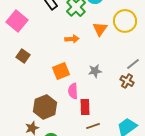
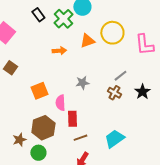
orange triangle: (100, 29) -> (87, 41), turned 35
orange square: (61, 71) -> (39, 91), moved
brown hexagon: (45, 107) -> (43, 128), moved

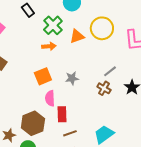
green cross: (63, 19) -> (53, 25), moved
orange square: (39, 91) -> (43, 76), moved

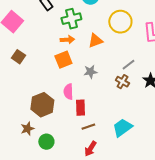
green cross: (53, 25) -> (71, 19), turned 30
orange triangle: (77, 36) -> (95, 41), moved
orange square: (43, 76) -> (63, 60), moved
brown hexagon: (33, 123) -> (42, 105), moved

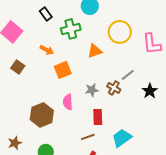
orange arrow: (67, 40) -> (47, 50), moved, turned 32
gray star: (90, 72) -> (92, 90), moved
brown cross: (122, 82) -> (114, 88), moved
red rectangle: (80, 108) -> (98, 117), moved
brown star: (27, 129) -> (15, 143), moved

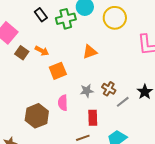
green cross: (71, 29) -> (66, 19), moved
yellow circle: (120, 32) -> (115, 18), moved
brown square: (18, 67) -> (22, 53), moved
gray line: (128, 75) -> (123, 102), moved

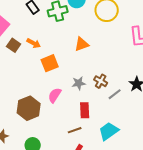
pink semicircle: (63, 103) -> (55, 95), turned 35

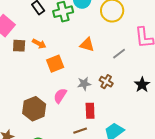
orange triangle: (82, 44) -> (87, 45), turned 35
brown square: (14, 45) -> (19, 46), turned -32
gray line: (115, 94) -> (119, 54), moved

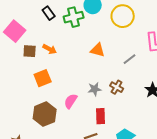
orange square: (55, 64) -> (43, 78), moved

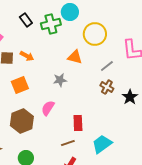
yellow circle: (123, 16) -> (95, 34), moved
brown cross: (117, 87) -> (107, 87), moved
gray star: (95, 89) -> (60, 80), moved

